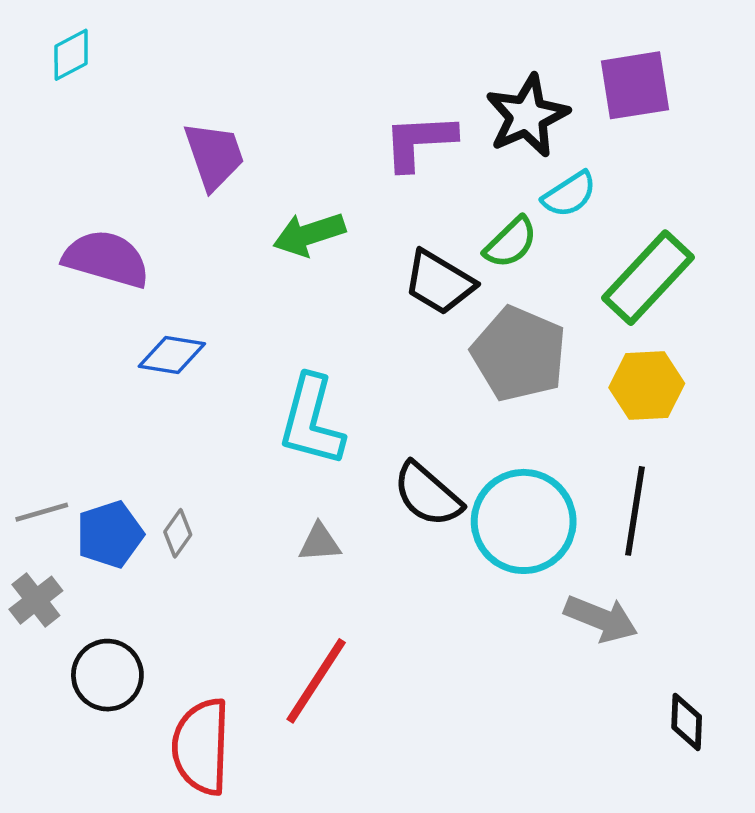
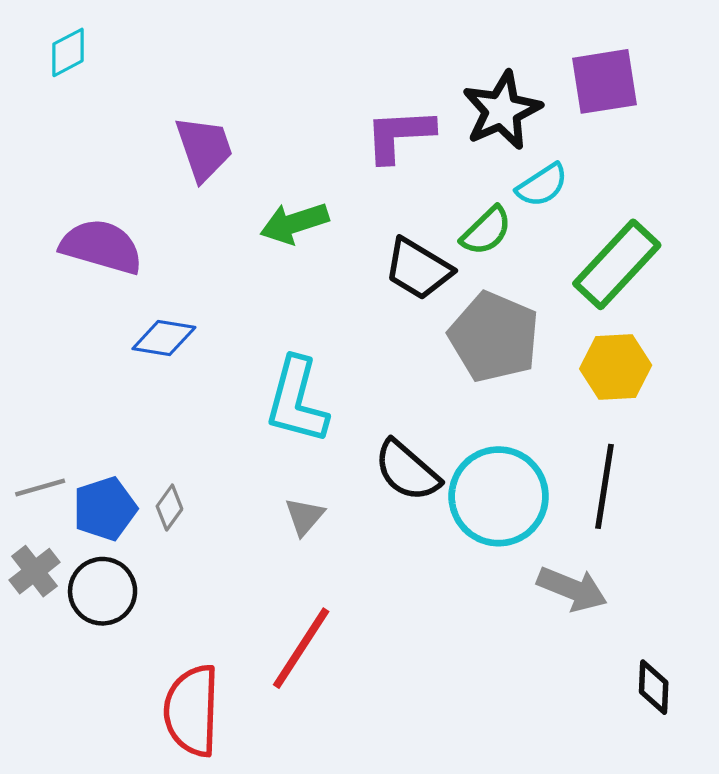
gray triangle: (320, 543) -> (304, 516), turned -45
black circle: (107, 675) -> (103, 591), moved

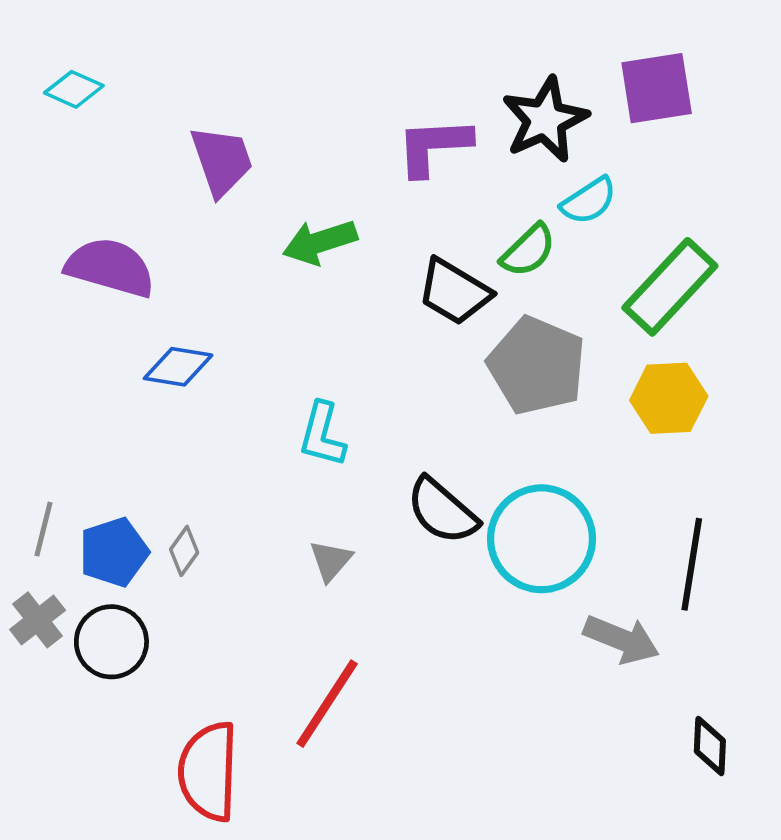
cyan diamond: (68, 52) -> (74, 89), moved, turned 52
cyan L-shape: (297, 400) -> (322, 435), size x0.7
black line: (605, 486) -> (692, 564), moved
gray line: (40, 487) -> (44, 529), turned -60

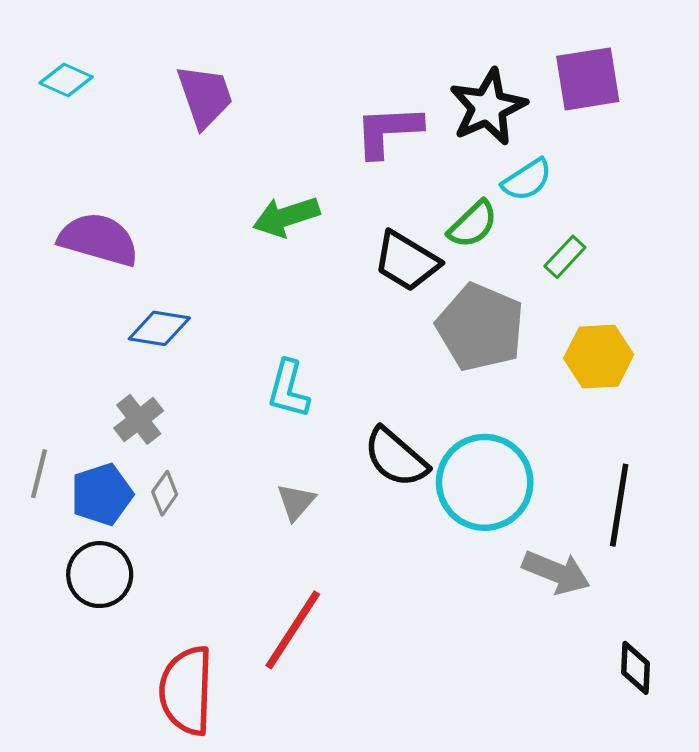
purple trapezoid: (222, 161) -> (205, 96), moved
green rectangle: (670, 287) -> (565, 257), moved, size x0.5
gray cross: (38, 620) -> (139, 419), moved

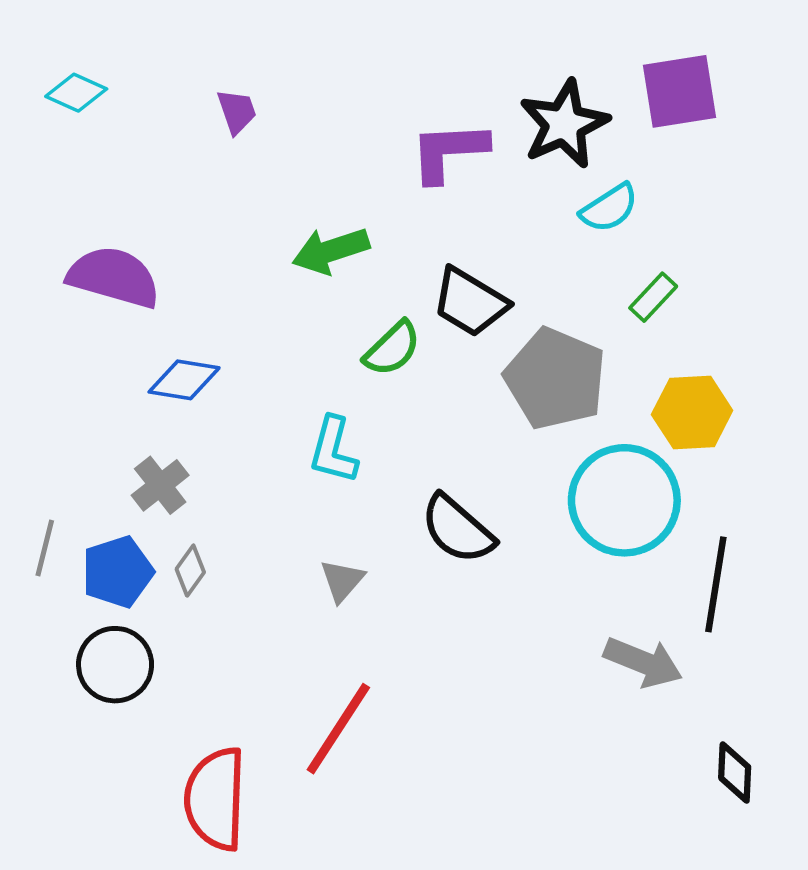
purple trapezoid: (205, 96) -> (237, 111), size x0.6
green semicircle: (473, 224) -> (392, 349), moved
cyan circle: (485, 482) -> (624, 500), moved

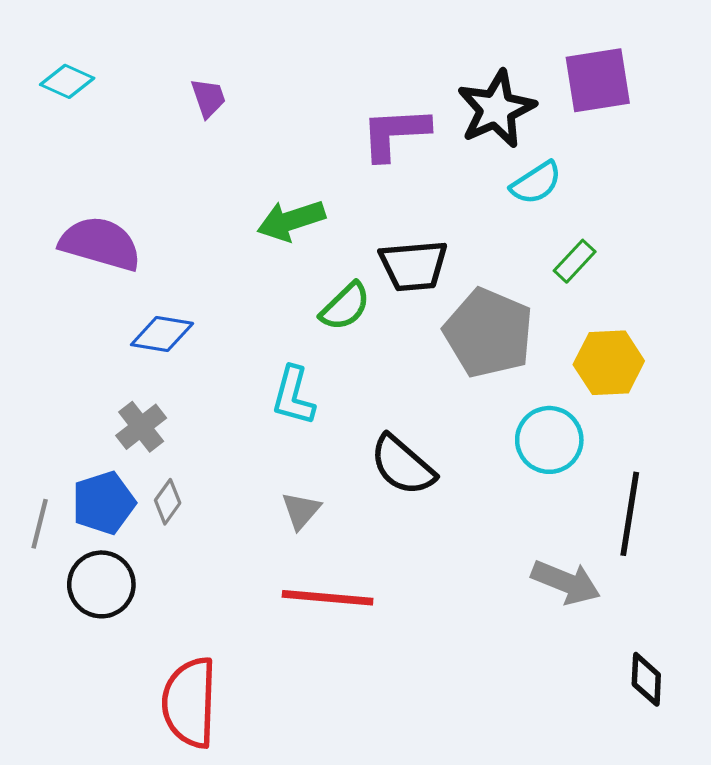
black trapezoid: (470, 302) -> (414, 266), turned -36
cyan circle: (624, 500) -> (549, 440), size x0.7
gray line: (45, 548) -> (40, 524), moved
red line: (338, 729) -> (328, 598), moved, turned 62

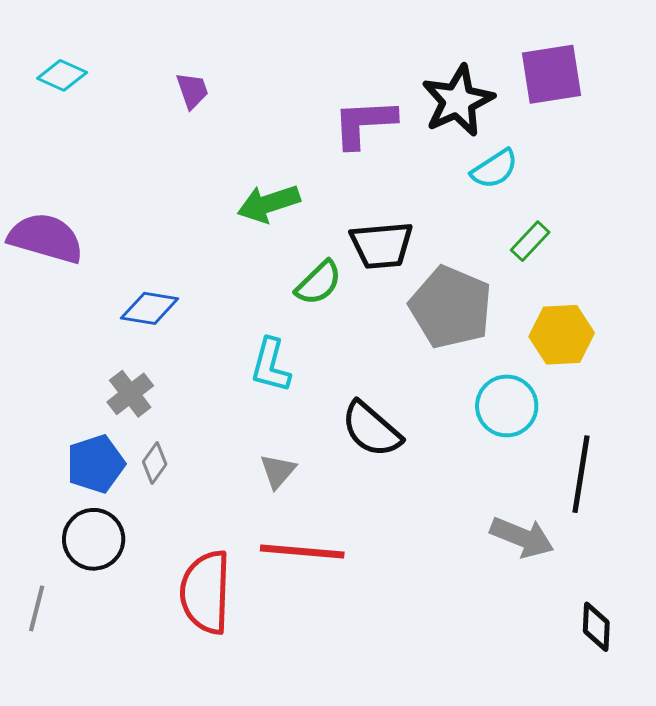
purple semicircle: (100, 244) -> (46, 238), moved
gray line: (40, 524) -> (37, 608), moved
red semicircle: (190, 703) -> (206, 592), moved

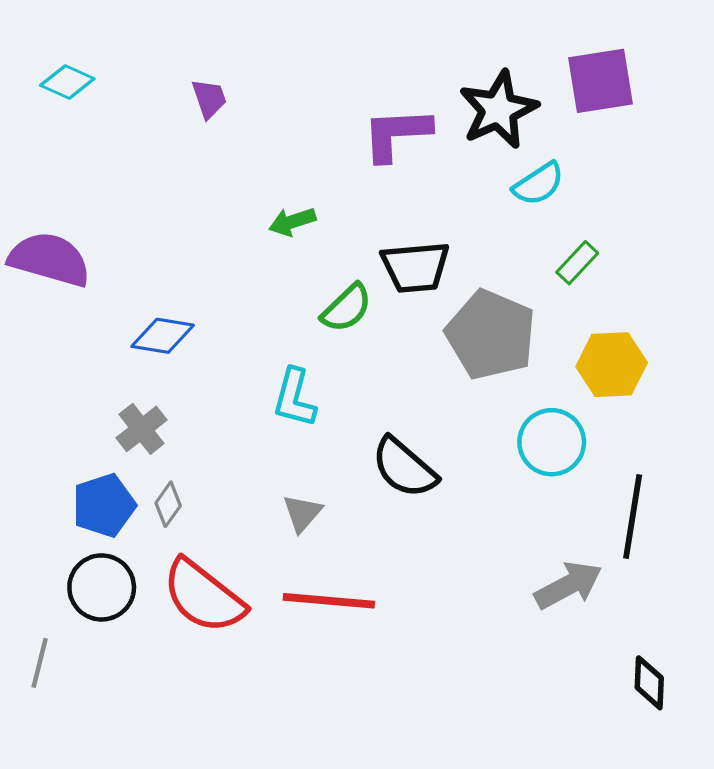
green arrow: (269, 203) -> (292, 222), size x0.7
gray arrow: (522, 537) -> (568, 585), turned -50
red semicircle: (206, 592) -> (204, 596), moved, turned -54

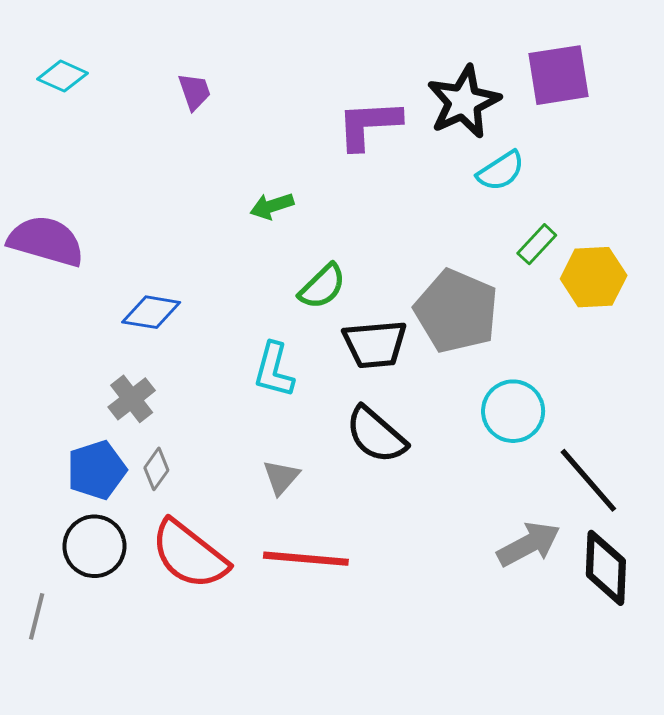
black trapezoid: (415, 267) -> (375, 344), moved
yellow hexagon: (612, 365) -> (594, 277), moved
black line: (633, 516) -> (588, 480), turned -50
black diamond: (649, 683) -> (606, 568), moved, size x1.5

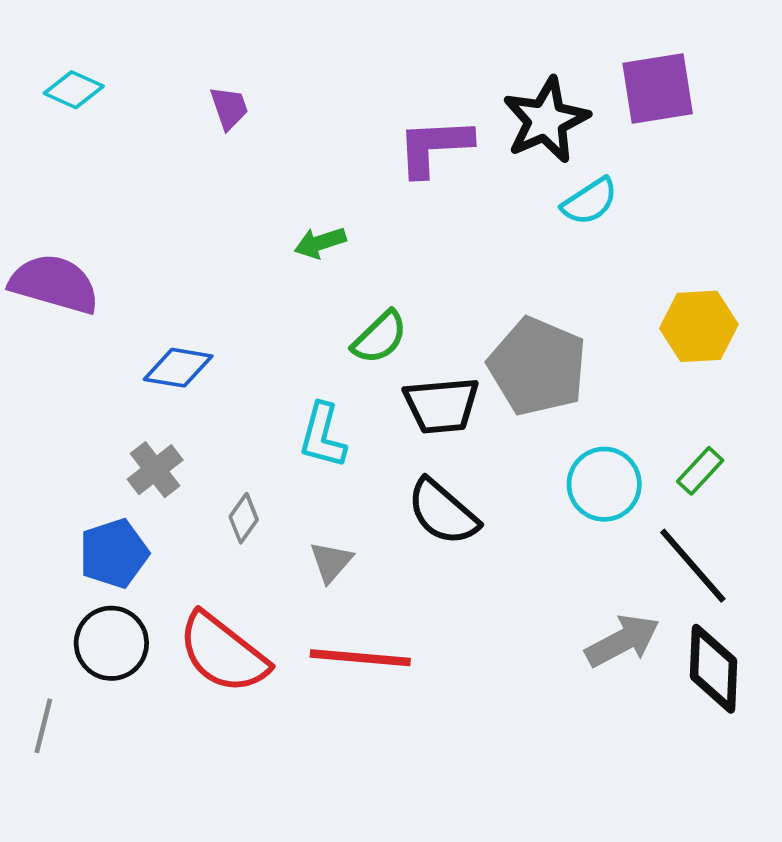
green rectangle: (537, 244) -> (700, 471), moved
gray diamond: (156, 469) -> (244, 518), moved

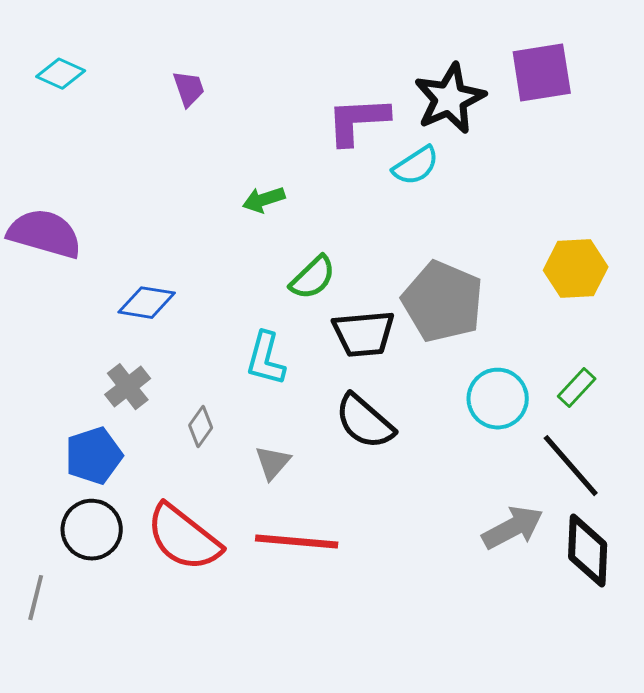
cyan semicircle: (590, 201) -> (416, 166), moved

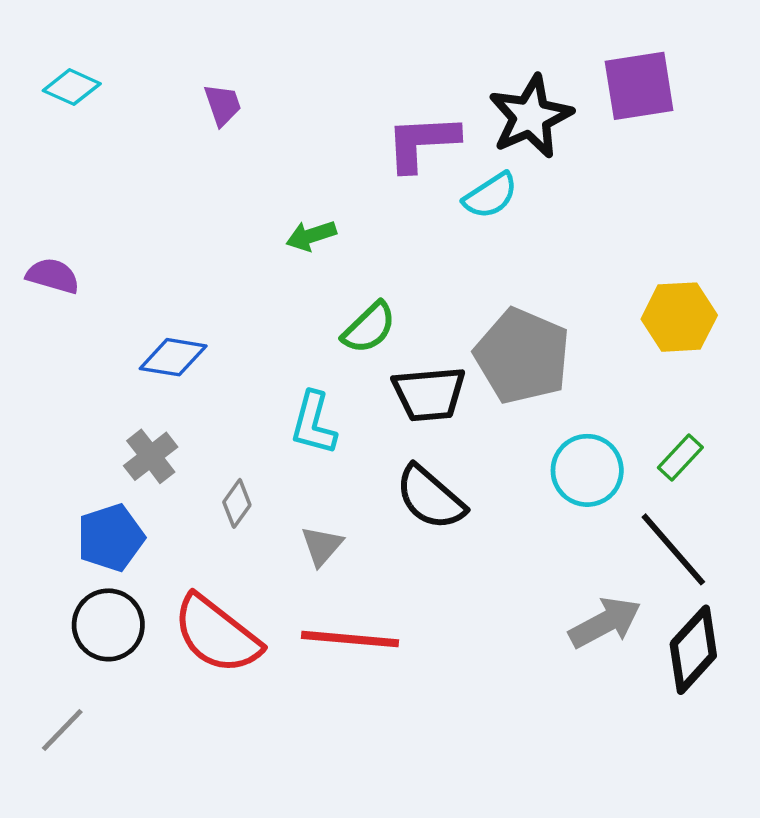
purple semicircle: (45, 234) -> (53, 276), size x0.6
black diamond: (588, 551) -> (693, 650), turned 40
gray line: (36, 598) -> (62, 730), moved, turned 30

